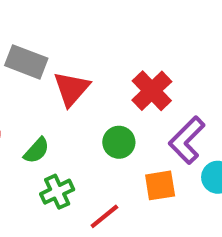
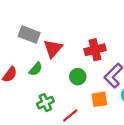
red cross: (152, 91) -> (95, 50), turned 30
green semicircle: (37, 150) -> (36, 69), moved

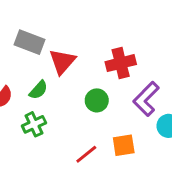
orange square: (99, 99) -> (124, 145), moved
green cross: (45, 103) -> (34, 124), moved

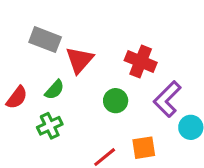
red cross: (121, 63) -> (141, 61), turned 36

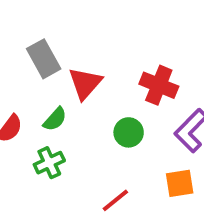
gray rectangle: (45, 40) -> (44, 59), turned 40
orange square: (144, 148) -> (180, 183), moved

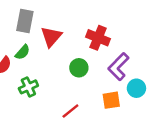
gray rectangle: (44, 59) -> (25, 21), turned 40
green semicircle: (55, 119) -> (22, 52), moved

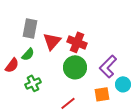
red cross: (98, 38) -> (77, 42), moved
green circle: (79, 68) -> (75, 67), size x1.5

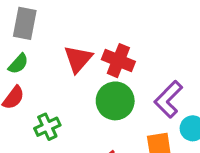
gray rectangle: (30, 28) -> (25, 23), moved
green semicircle: (28, 54) -> (18, 64), moved

